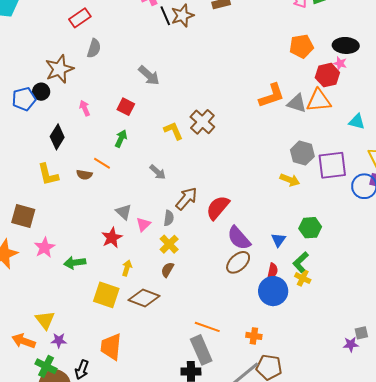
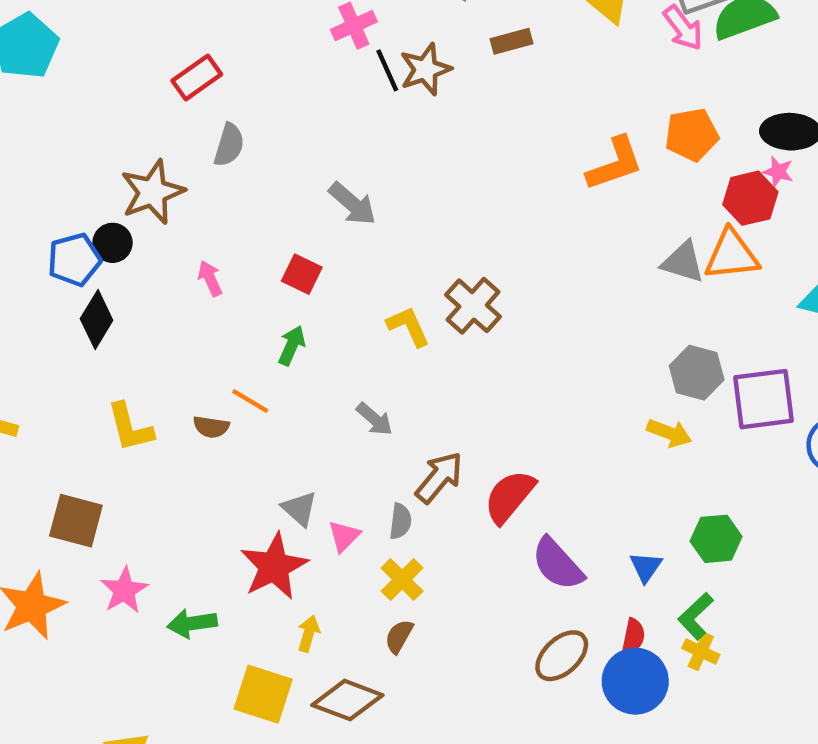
orange L-shape: (272, 96) -> (615, 164), moved
black diamond: (57, 137) -> (97, 319), moved
red star: (112, 238) -> (274, 566), size x1.4
brown ellipse: (238, 262) -> (562, 656), moved

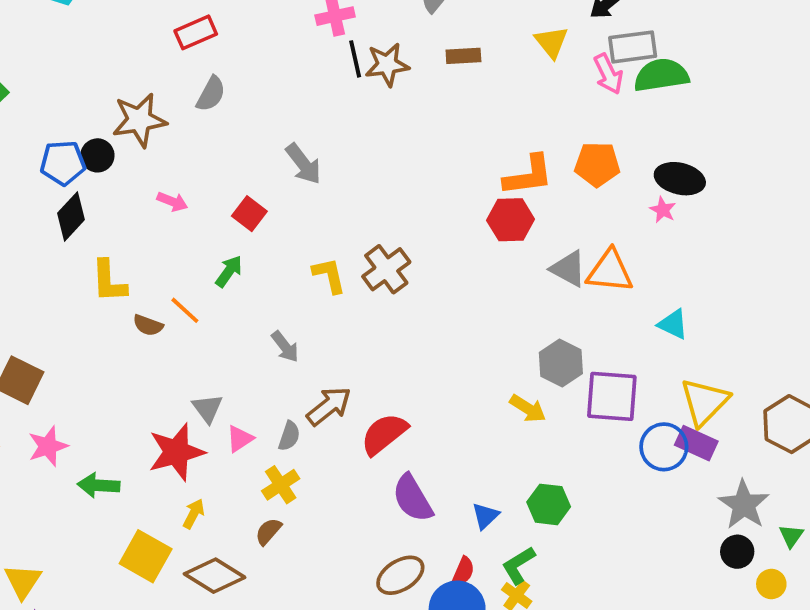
red hexagon: (750, 198) -> (511, 220), moved
pink arrow: (210, 278) -> (172, 202), turned 124
yellow L-shape: (130, 427) -> (109, 281), moved

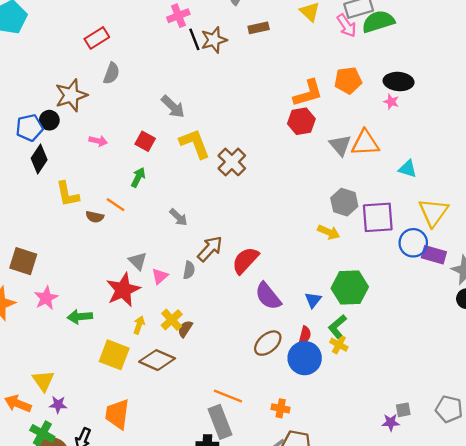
gray triangle: (568, 269) -> (340, 145), turned 30
yellow L-shape: (329, 275) -> (195, 144), moved, size x1.4
purple rectangle: (696, 443) -> (434, 255), moved
yellow cross: (281, 485) -> (172, 320), moved
green hexagon: (549, 504) -> (350, 288), size x1.4

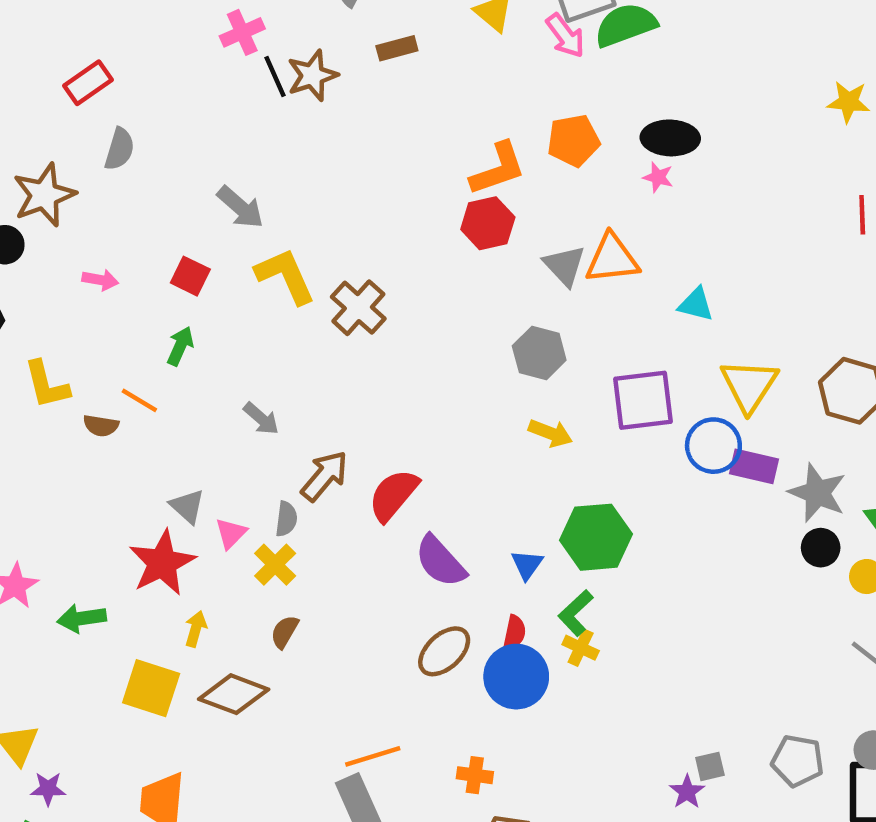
gray hexagon: (344, 202) -> (539, 353), moved
yellow cross: (172, 320) -> (275, 565), moved
orange line: (228, 396) -> (373, 756), turned -36
purple star: (391, 422) -> (687, 792), turned -30

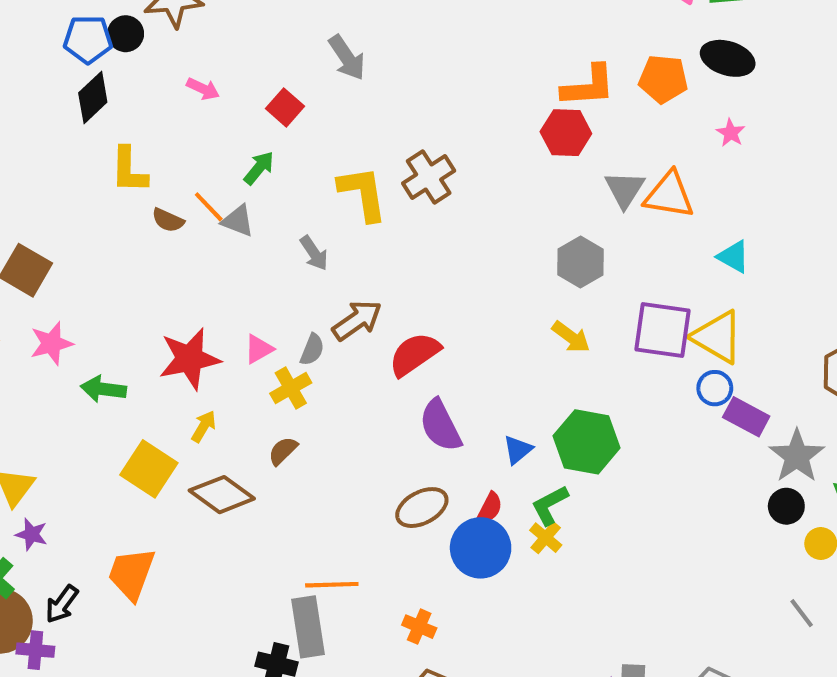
black ellipse: (670, 138) -> (728, 58), moved
yellow L-shape: (285, 276) -> (363, 193), moved
yellow triangle: (749, 385) -> (717, 337), moved, turned -48
blue circle: (713, 446) -> (715, 388), size x0.7
gray triangle: (187, 506) -> (238, 221), moved, turned -36

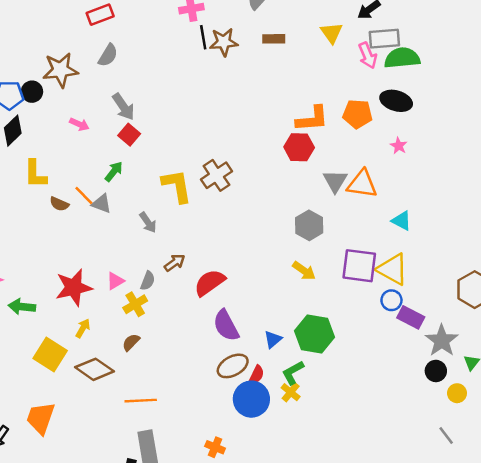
gray arrow: (347, 58) -> (123, 107), moved
brown arrow: (357, 320) -> (175, 263), size x0.7
brown ellipse: (422, 508) -> (233, 366), moved
orange line: (332, 585) -> (141, 401), moved

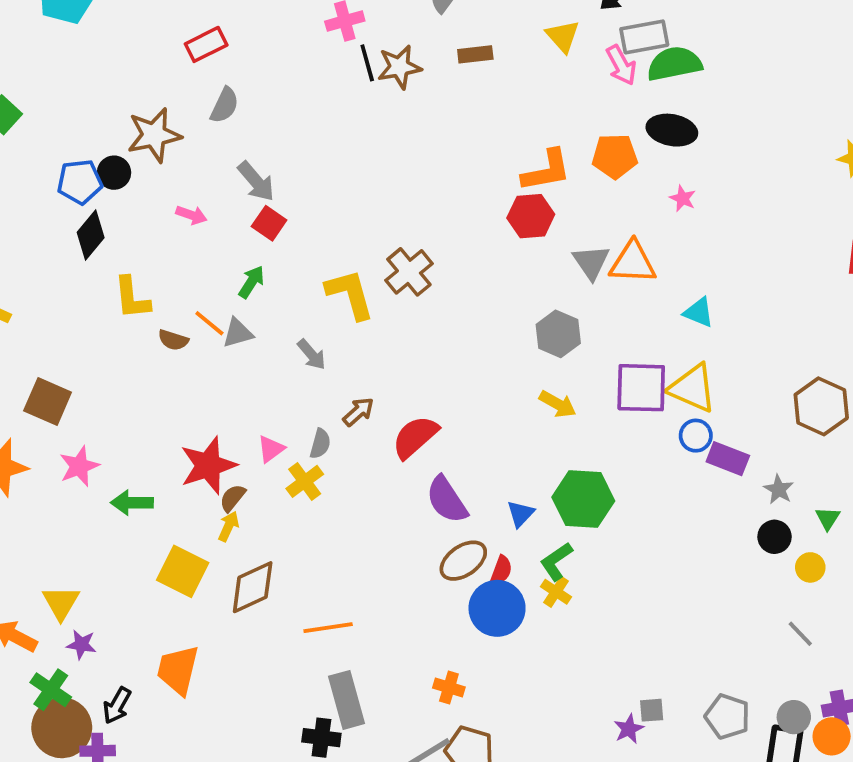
gray triangle: (102, 204) -> (238, 333), turned -30
gray star: (442, 341) -> (779, 489), size x0.6
brown semicircle: (131, 342) -> (233, 498), moved
brown diamond: (94, 369) -> (253, 587), turned -54

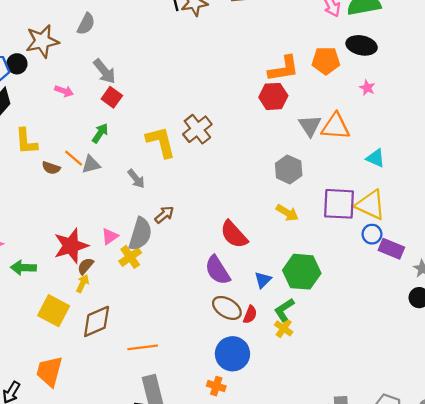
red semicircle: (415, 437) -> (234, 234), moved, turned -92
gray semicircle: (320, 444) -> (140, 234), size x1.8
brown ellipse: (463, 561) -> (227, 308), turned 64
blue circle: (497, 608) -> (232, 354), moved

